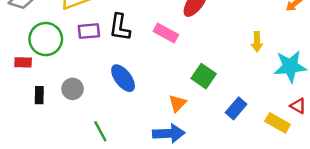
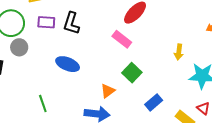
pink rectangle: (166, 33) -> (122, 39), moved
blue ellipse: (123, 78) -> (68, 64), turned -40
gray circle: (73, 89) -> (19, 47), moved

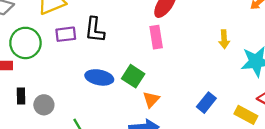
pink rectangle: (122, 39) -> (156, 37), turned 54
gray circle: (19, 47) -> (44, 105), moved
green square: (132, 73) -> (133, 76), moved

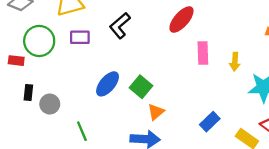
black L-shape: (95, 30) -> (120, 26), moved, turned 36
pink rectangle: (156, 37) -> (203, 53), moved
blue ellipse: (99, 77) -> (108, 84), turned -68

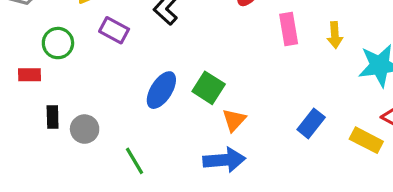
purple rectangle: (80, 37) -> (114, 30), turned 36
green circle: (39, 41) -> (58, 43), size x0.7

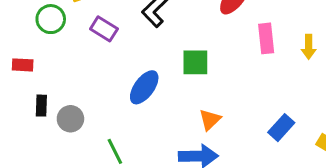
green circle: (58, 43) -> (51, 19), moved
green square: (209, 88) -> (195, 62), moved, turned -36

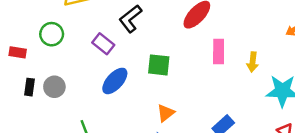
green circle: (51, 19) -> (52, 34), moved
purple rectangle: (104, 29) -> (103, 44), moved
gray circle: (70, 119) -> (54, 87), moved

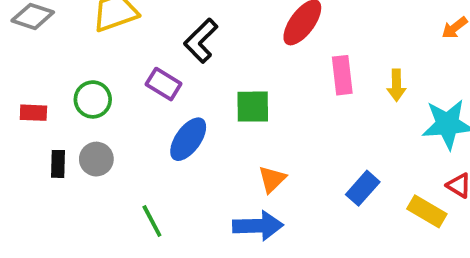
green circle: (52, 34) -> (93, 99), moved

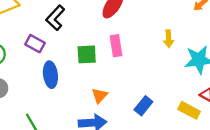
pink rectangle: (342, 75) -> (116, 46), moved
blue ellipse: (188, 139) -> (50, 75), turned -40
blue rectangle: (363, 188) -> (143, 106), moved

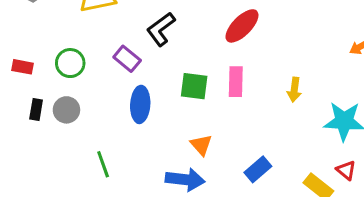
yellow arrow: (169, 39) -> (294, 90), moved
orange triangle: (100, 96) -> (201, 145), turned -35

